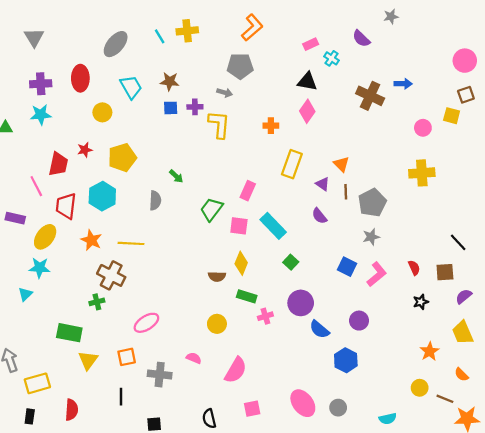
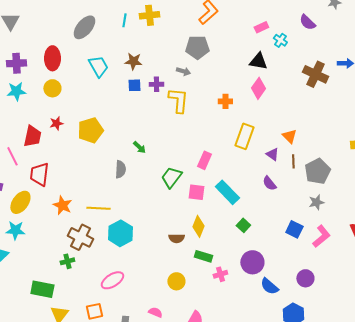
cyan line: (160, 36) -> (124, 20), turned 40
yellow circle: (102, 112) -> (52, 88), moved
cyan hexagon: (102, 196) -> (120, 233), moved

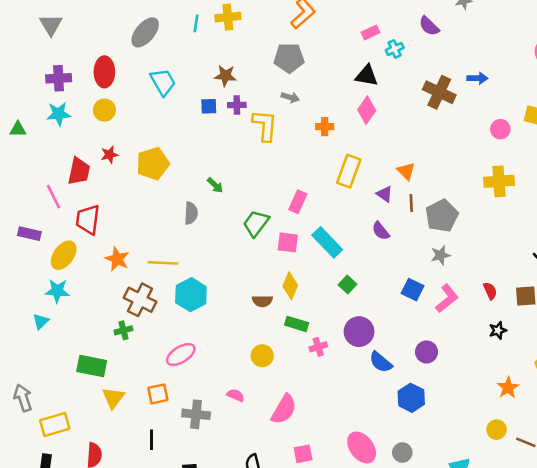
cyan cross: (280, 40) -> (395, 49), turned 32
brown star: (133, 61) -> (225, 76), moved
gray arrow: (183, 71) -> (290, 97), moved

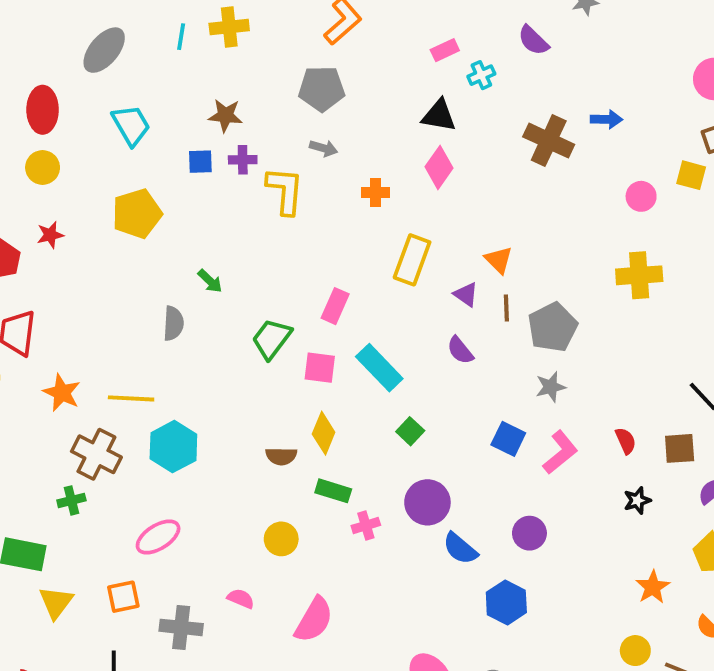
yellow pentagon: (153, 164) -> (137, 214), moved

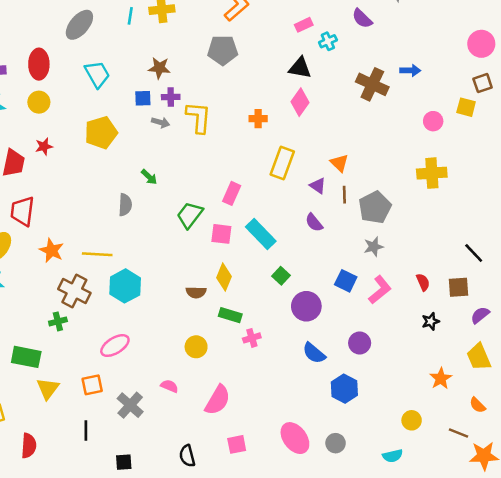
gray arrow: (324, 148) -> (161, 122), moved
purple circle: (427, 502) -> (306, 306), moved
gray cross: (181, 627) -> (130, 405), turned 36
yellow circle: (635, 651) -> (412, 420), moved

